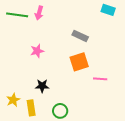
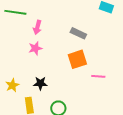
pink arrow: (39, 13) -> (37, 27), moved
yellow star: (13, 100) -> (12, 85), moved

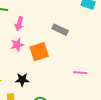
orange square: (77, 59) -> (39, 52), moved

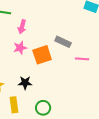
gray rectangle: (60, 30) -> (63, 42), moved
pink line: (80, 73) -> (82, 59), moved

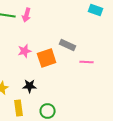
pink arrow: (22, 27) -> (27, 15), moved

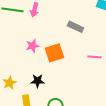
gray rectangle: (68, 45) -> (75, 27), moved

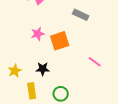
pink line: (94, 57) -> (95, 62), moved, turned 32

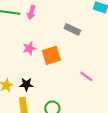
black star: (43, 69) -> (26, 84), moved

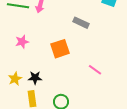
pink star: (29, 48) -> (22, 42), moved

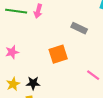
pink star: (22, 42) -> (12, 52), moved

